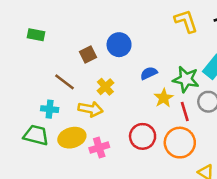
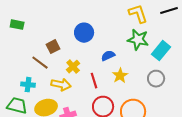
brown square: (88, 55) -> (53, 47), moved
green star: (186, 79) -> (138, 40), moved
red line: (185, 112) -> (94, 81), moved

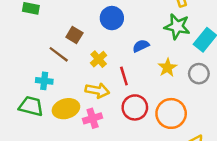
brown square: (53, 47) -> (74, 35), turned -32
yellow star: (120, 76) -> (167, 68), moved
yellow arrow: (61, 85) -> (97, 91), moved

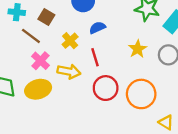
blue semicircle: (141, 46) -> (97, 28), moved
cyan cross: (44, 81) -> (17, 12), moved
pink cross: (93, 118) -> (40, 61), moved, turned -30

